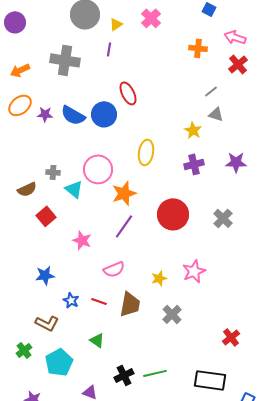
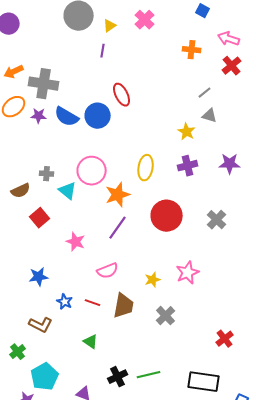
gray cross: (65, 60) -> (44, 84), moved
yellow ellipse: (146, 152) -> (146, 168), moved
cyan pentagon: (59, 362) -> (45, 377), moved

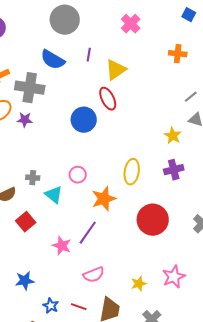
yellow triangle: (110, 26) -> (116, 70), moved, size x1.6
blue semicircle: (67, 117) -> (53, 60), moved
pink circle: (92, 171) -> (78, 175), size x0.6
purple line: (118, 228) -> (88, 233), moved

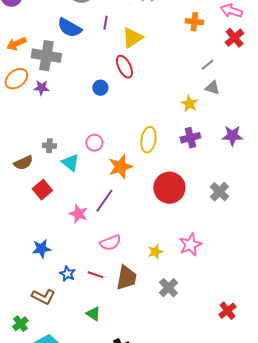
blue circle: (84, 120) -> (100, 88), size x0.6

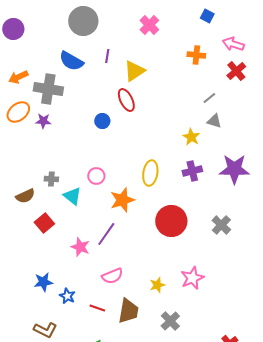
purple star: (232, 136) -> (234, 169), size x1.4
blue star: (67, 274) -> (67, 296), moved

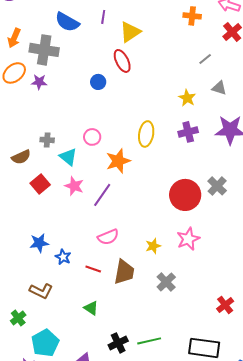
orange arrow: (18, 77) -> (14, 38), turned -42
gray triangle: (214, 121) -> (219, 88), moved
red circle: (171, 221) -> (185, 195), moved
pink star: (80, 247) -> (74, 186), moved

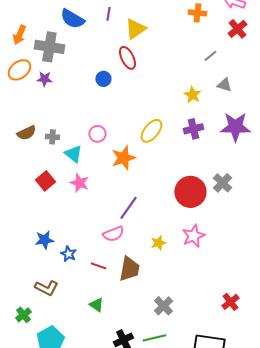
yellow ellipse: (146, 134) -> (151, 131), turned 30
brown semicircle: (21, 157) -> (26, 133), moved
purple line: (102, 195) -> (128, 208), moved
gray cross: (166, 282) -> (163, 306), moved

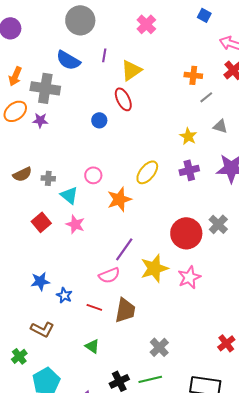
orange cross: (197, 13) -> (193, 75), moved
yellow star: (158, 243) -> (154, 268), moved, size x1.8

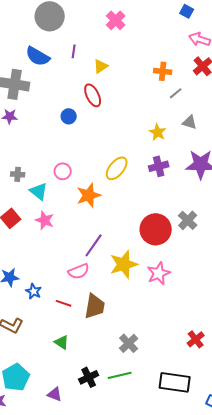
blue square: (204, 15) -> (187, 11), moved
yellow triangle: (131, 70) -> (101, 66), size x0.7

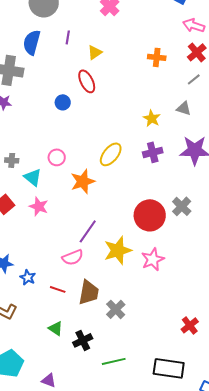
blue semicircle: (38, 56) -> (32, 42), turned 75
gray line: (176, 93) -> (194, 79), moved
gray cross: (129, 343) -> (116, 309), moved
black cross: (89, 377) -> (83, 340), moved

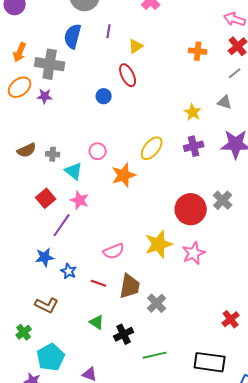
purple line: (88, 231) -> (62, 225), moved

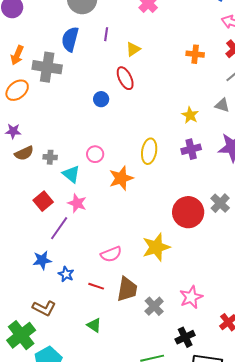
purple star: (45, 96) -> (13, 131), moved
yellow ellipse: (152, 148) -> (149, 151), turned -30
pink star: (194, 253) -> (191, 297), moved
green cross: (24, 332) -> (21, 335), size x1.8
black cross: (124, 334) -> (185, 337), moved

